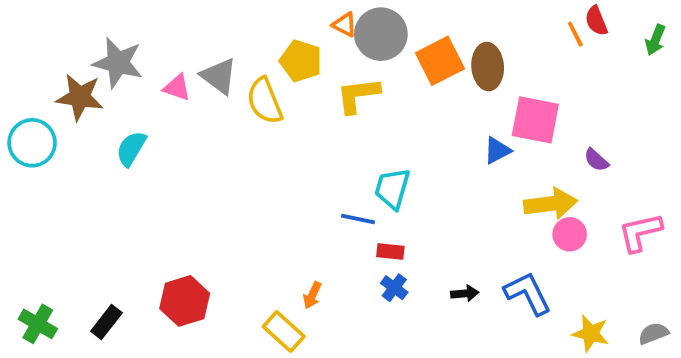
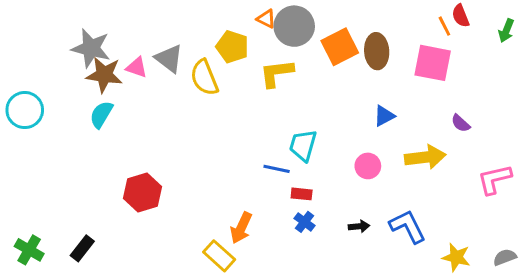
brown star: (80, 97) -> (104, 75), moved
pink square: (535, 120) -> (433, 63), moved
pink circle: (570, 234) -> (368, 166), moved
orange arrow: (312, 295) -> (241, 228), size x1.5
red hexagon: (185, 301) -> (143, 192), moved

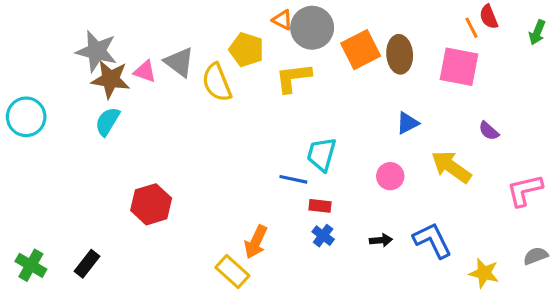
yellow arrow: (425, 157) -> (451, 167), turned -138
gray semicircle: (505, 257) -> (536, 256), moved

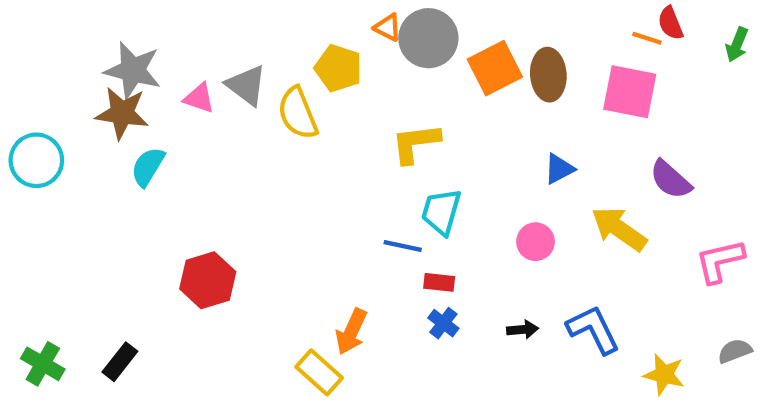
orange line: (472, 28) -> (647, 38), turned -45
yellow L-shape: (293, 78) -> (416, 143), moved
brown star: (111, 79) -> (122, 113), moved
purple semicircle: (489, 131) -> (670, 180), size x1.5

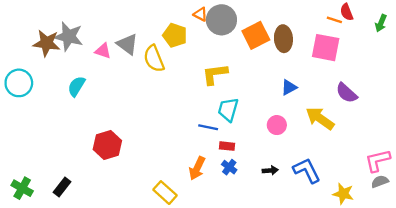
brown star: (122, 113) -> (47, 43), moved
pink L-shape: (720, 261) -> (378, 160), moved
orange arrow: (351, 332) -> (197, 168), moved

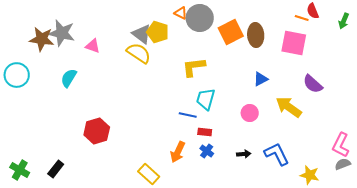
gray triangle: (127, 44) -> (142, 34), moved
yellow semicircle: (154, 59) -> (139, 53), turned 145
pink L-shape: (378, 160) -> (341, 145), turned -50

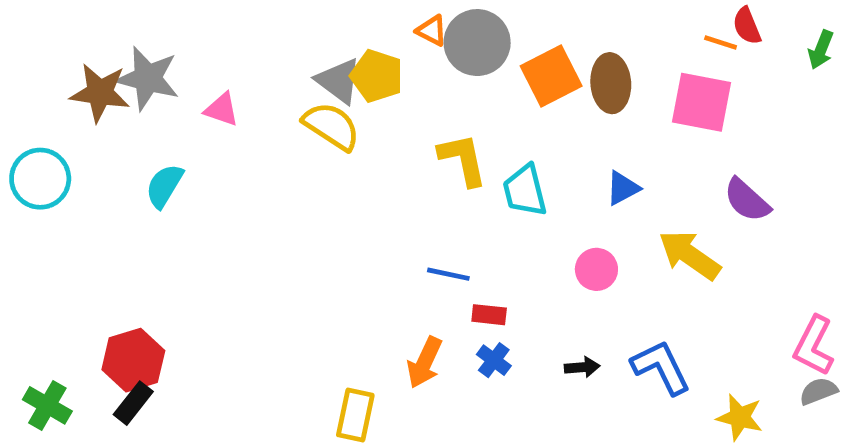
yellow L-shape: (194, 67) -> (463, 160), turned 85
cyan trapezoid: (206, 99) -> (525, 191), moved, turned -30
red hexagon: (97, 131) -> (133, 360), moved
yellow rectangle: (149, 174) -> (355, 415), turned 60

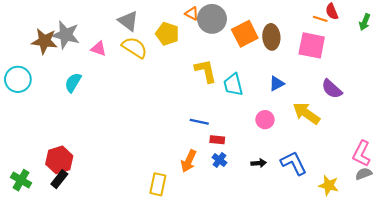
gray triangle: (339, 81) -> (128, 21), moved
yellow semicircle: (331, 126) -> (135, 48), moved

